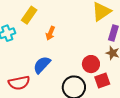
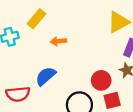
orange arrow: (50, 33) -> (58, 41), turned 56

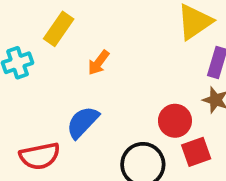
orange arrow: (58, 41) -> (99, 63), turned -42

